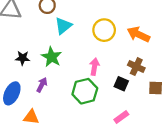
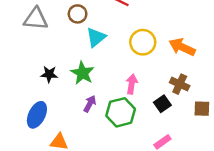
black square: (121, 84) -> (162, 104), turned 32
purple arrow: (42, 85) -> (90, 104), moved

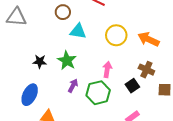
gray triangle: (36, 19) -> (17, 17), moved
cyan triangle: (96, 37) -> (78, 31), turned 48

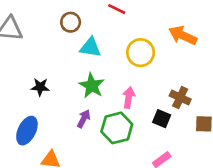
orange arrow: (148, 39) -> (183, 35), moved
green star: (67, 60) -> (92, 86), moved
black square: (132, 86) -> (162, 119), turned -32

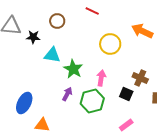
cyan triangle: (90, 47) -> (52, 55), moved
black star: (40, 87) -> (33, 37), moved

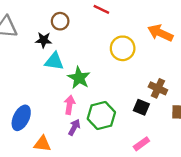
black star: (33, 37) -> (44, 40), moved
pink arrow: (101, 78) -> (70, 105), moved
purple arrow: (67, 94) -> (74, 127), moved

